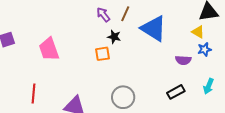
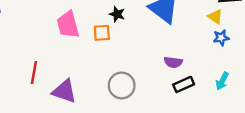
pink trapezoid: (49, 49) -> (68, 25), moved
purple semicircle: (183, 60) -> (173, 62), moved
red line: (34, 94) -> (34, 72), moved

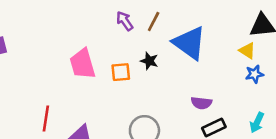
black star: (117, 14) -> (149, 61), moved

